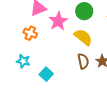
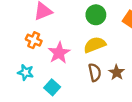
pink star: (58, 21) -> (59, 53), moved
yellow semicircle: (83, 37) -> (95, 45), turned -60

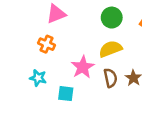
pink star: (59, 53) -> (83, 67), moved
cyan square: (52, 87) -> (66, 94), turned -35

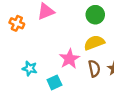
orange cross: (46, 44) -> (17, 23), moved
cyan square: (66, 94) -> (54, 82), turned -32

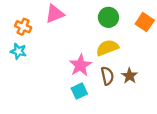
cyan star: (30, 68) -> (18, 51), moved
cyan square: (54, 82) -> (79, 91), moved

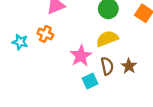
orange cross: (23, 27) -> (45, 34), moved
cyan square: (79, 91) -> (90, 81), moved

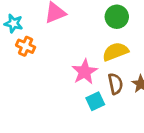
orange cross: (45, 34) -> (26, 46), moved
cyan star: (20, 42) -> (13, 23), moved

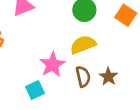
cyan square: (95, 101) -> (35, 90), moved

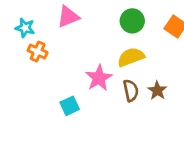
cyan square: (35, 90) -> (70, 106), moved

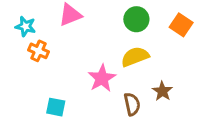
brown semicircle: (131, 90) -> (132, 104), moved
cyan square: (70, 106) -> (56, 107), moved, turned 36

